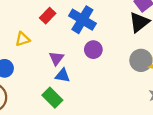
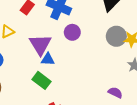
purple triangle: (56, 58) -> (40, 45), size x1.6

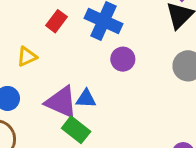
purple triangle: (40, 45) -> (61, 102), moved, turned -35

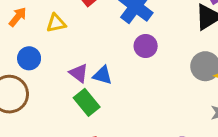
purple triangle: (61, 102) -> (79, 73), size x0.6

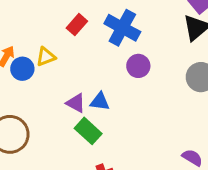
blue circle: (29, 58) -> (22, 69), moved

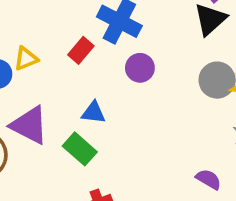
red rectangle: (77, 25) -> (81, 50), moved
purple triangle: (76, 103) -> (29, 125), moved, size x1.6

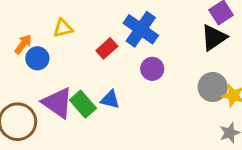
yellow triangle: (26, 59) -> (63, 28), moved
green rectangle: (80, 149) -> (83, 104), moved

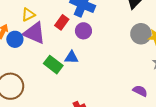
purple circle: (152, 69) -> (83, 31), moved
purple triangle: (58, 103) -> (34, 33), moved

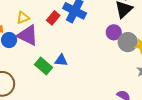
red rectangle: (62, 22) -> (53, 18), moved
purple circle: (83, 31) -> (114, 32), moved

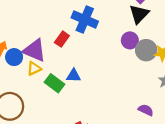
yellow triangle: (23, 18) -> (34, 69), moved
red rectangle: (53, 18) -> (62, 39), moved

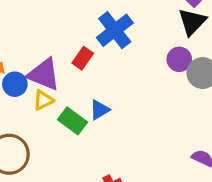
blue cross: (85, 20) -> (115, 30), turned 30
blue triangle: (74, 76) -> (100, 110), turned -32

